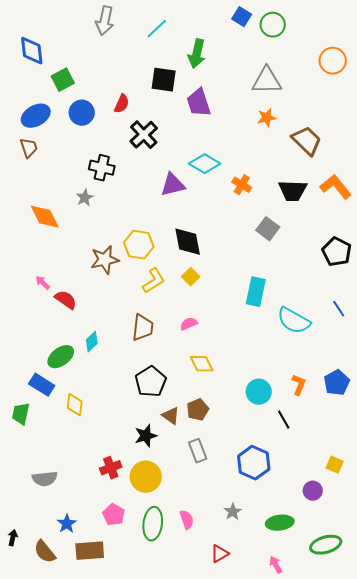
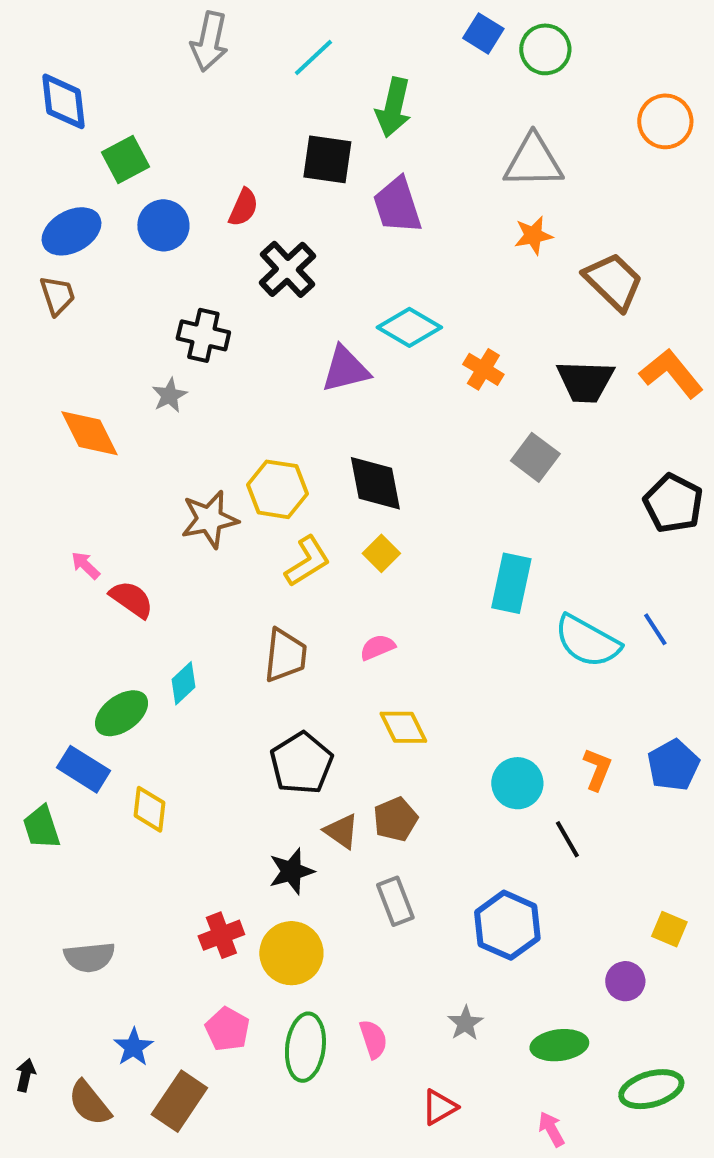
blue line: (339, 309) -> (655, 629), moved
green trapezoid: (21, 414) -> (42, 827), turned -30
brown rectangle: (90, 551) -> (179, 1101), turned -52

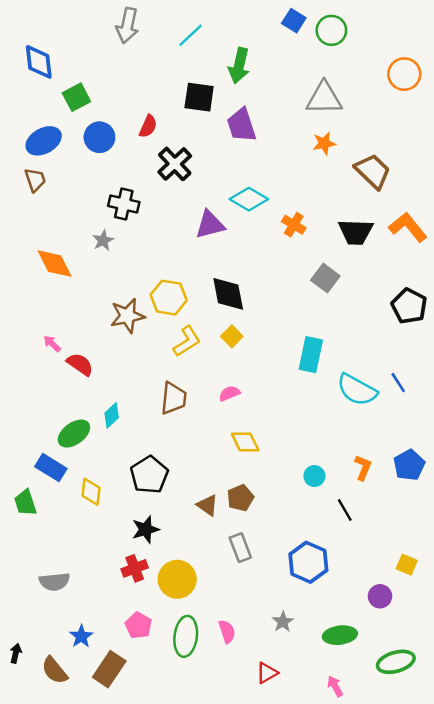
black pentagon: (301, 763) -> (149, 475), moved
cyan circle: (517, 783) -> (314, 476), size x0.7
black star: (291, 871) -> (146, 529), moved

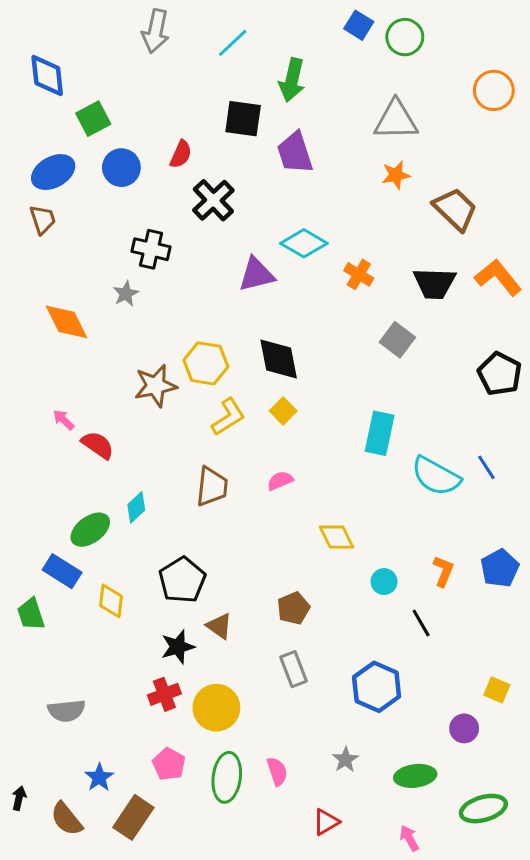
yellow diamond: (245, 442) -> (337, 537), moved
brown triangle: (208, 505) -> (219, 626), moved

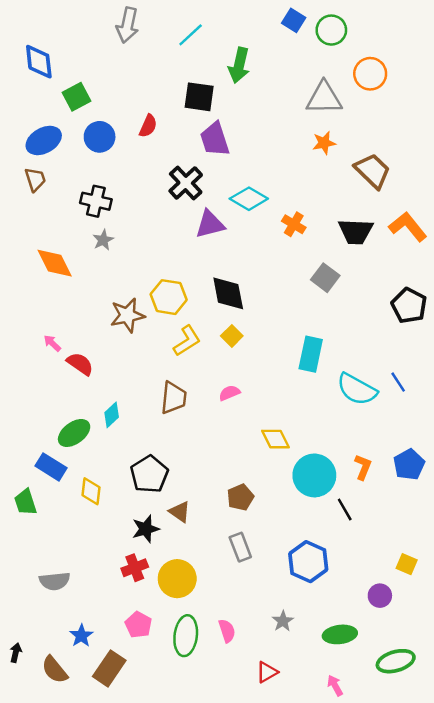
orange circle: (494, 90) -> (370, 74), moved
purple trapezoid: (295, 153) -> (215, 139), moved
black cross: (213, 200) -> (186, 183), moved
black cross: (151, 249) -> (96, 201), moved
cyan circle: (384, 582) -> (314, 475), size x2.0

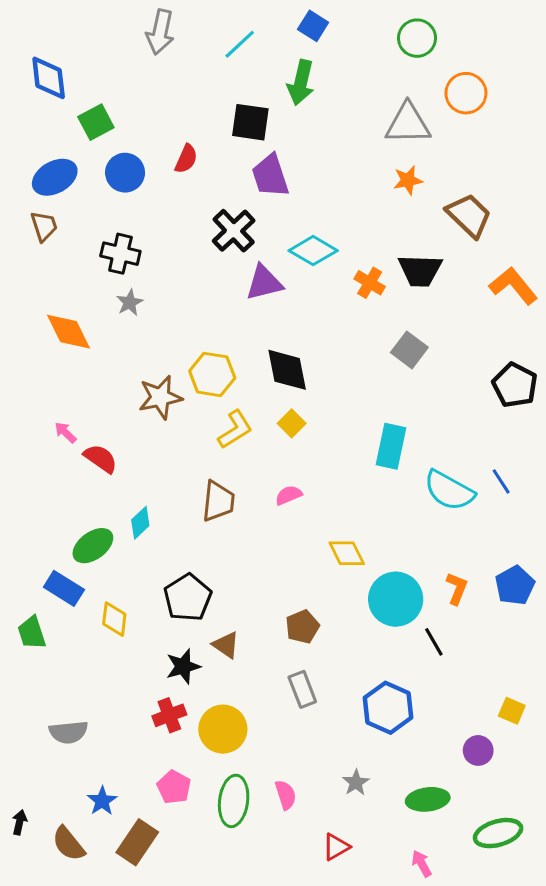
blue square: (294, 20) -> (313, 26), moved
black trapezoid: (356, 232) -> (420, 270), moved

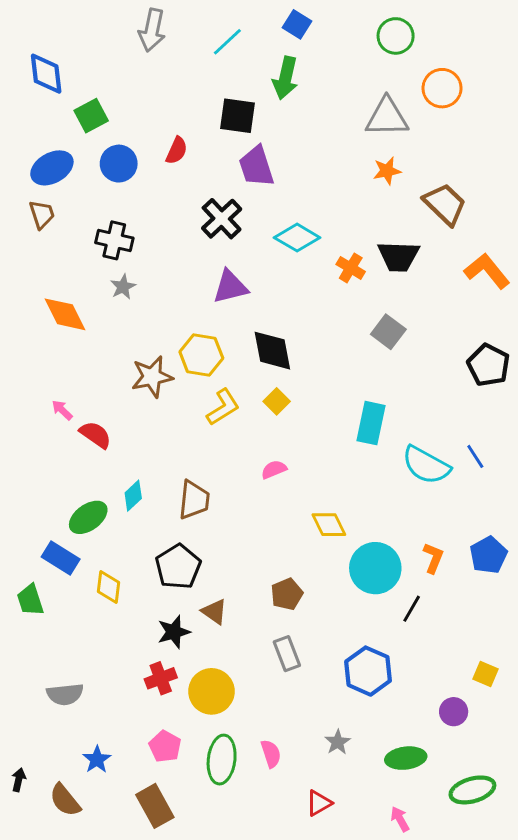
purple triangle: (264, 283) -> (230, 287), moved
brown trapezoid: (218, 501) -> (194, 500), moved
black line: (434, 642) -> (412, 609), turned 60
brown rectangle: (137, 842) -> (155, 806), moved, turned -63

